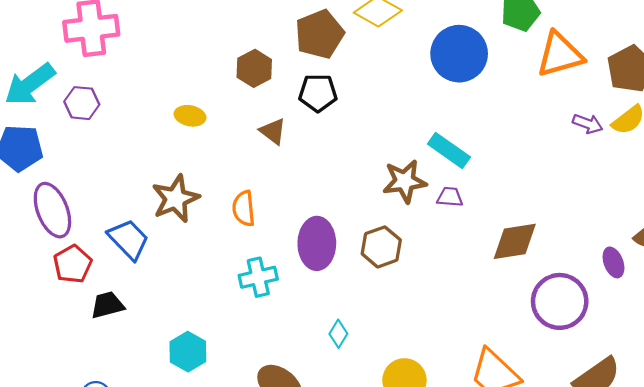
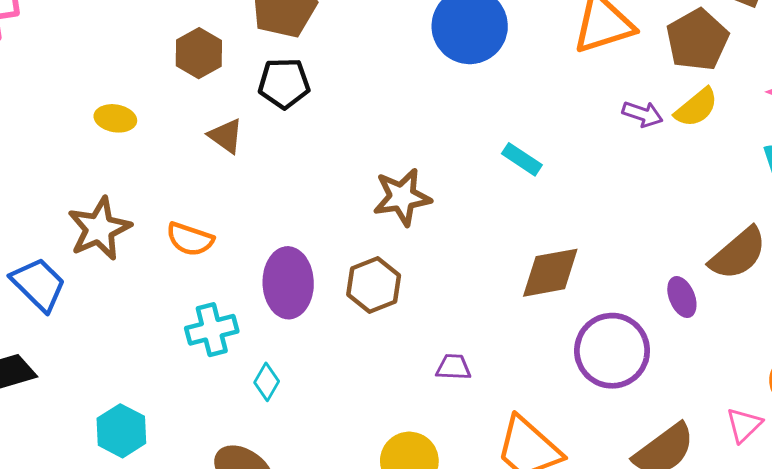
cyan rectangle: (449, 151) -> (522, 159), moved, size x0.7
purple trapezoid: (450, 197) -> (453, 367), moved
orange semicircle: (244, 208) -> (190, 239), turned -64
cyan diamond: (338, 334) -> (267, 382), moved

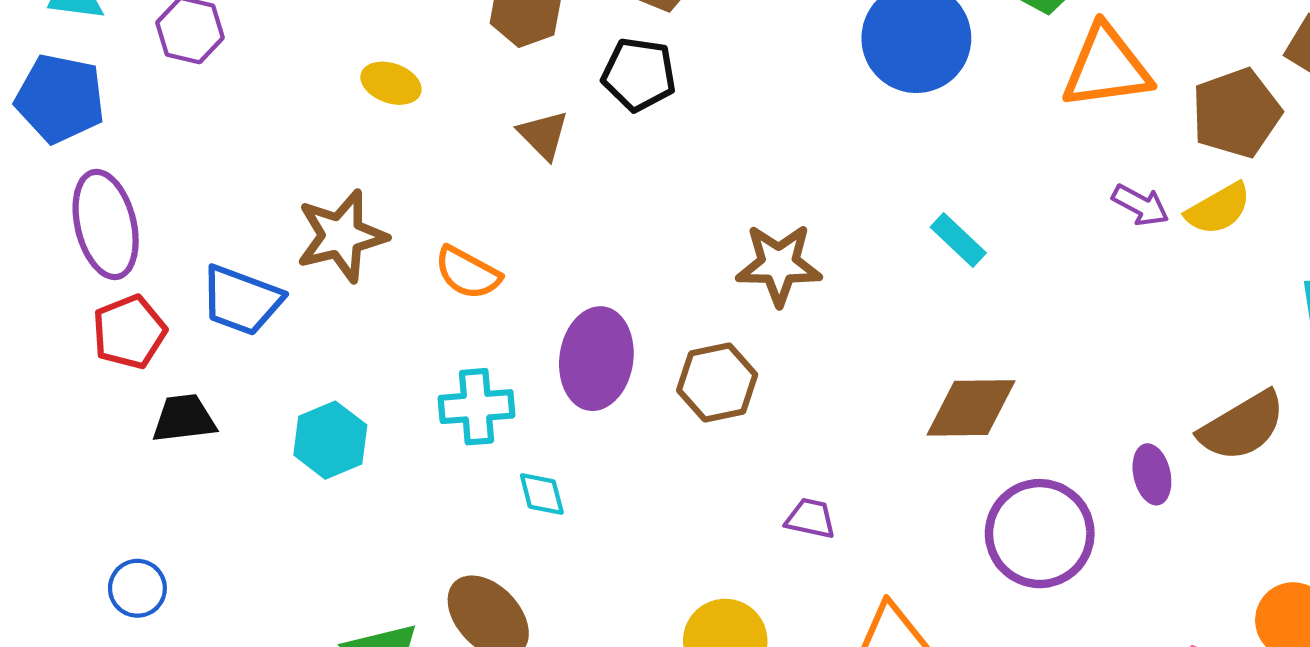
blue trapezoid: (38, 284) -> (241, 300), turned 146
cyan diamond: (267, 382) -> (542, 494), turned -54
cyan hexagon: (121, 431) -> (330, 440), moved

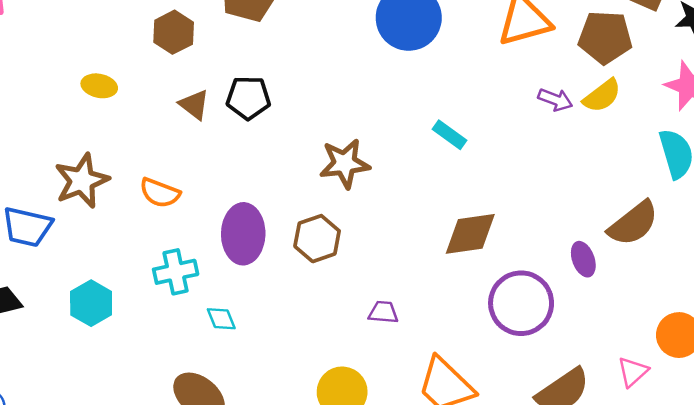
black pentagon: (639, 74) -> (248, 98), moved
brown pentagon: (1236, 113) -> (605, 37), turned 30

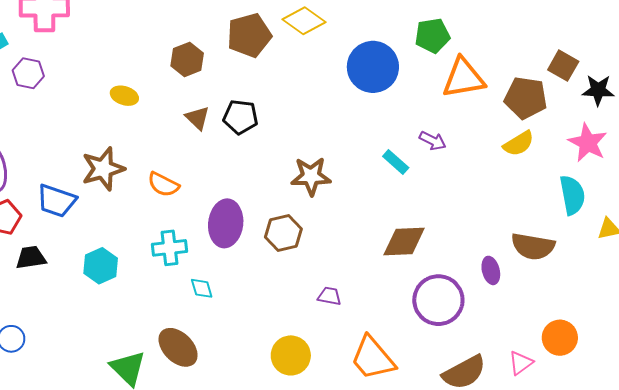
purple arrow: (555, 100) -> (433, 141), moved
brown semicircle: (633, 223) -> (533, 246), turned 42

